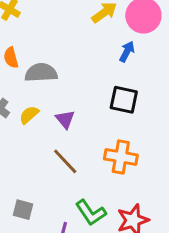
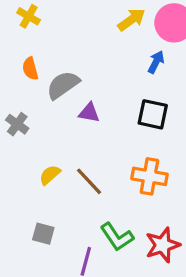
gray semicircle: (41, 73) -> (63, 85), turned -32
yellow semicircle: (29, 115) -> (50, 175), moved
purple triangle: (65, 119) -> (89, 113), moved, turned -40

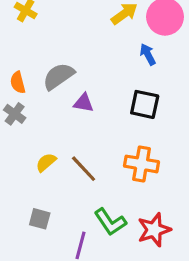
blue arrow: (156, 62) -> (148, 54), turned -55
orange semicircle: (30, 69) -> (18, 83), moved

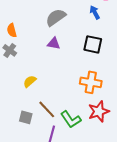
gray semicircle: (59, 76) -> (56, 17), moved
brown line: (84, 169) -> (47, 109), moved
red star: (154, 230) -> (99, 111), moved

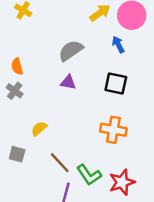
red star: (99, 111) -> (122, 182), moved
gray square: (26, 117) -> (17, 154), moved

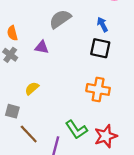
blue arrow: (118, 44) -> (102, 24), moved
purple triangle: (68, 82) -> (42, 47), moved
brown line: (60, 163) -> (29, 134), moved

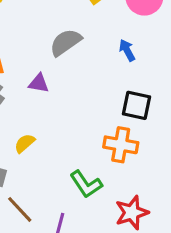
black square: (100, 48) -> (136, 105), moved
green L-shape: (76, 130) -> (86, 184), moved

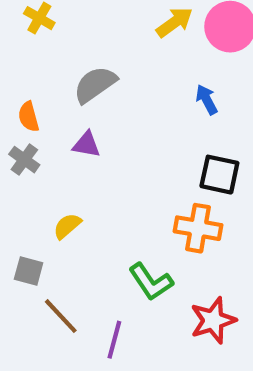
gray semicircle: (66, 42) -> (95, 85), moved

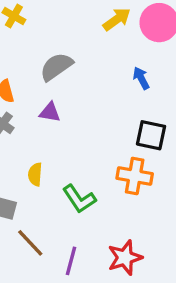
yellow semicircle: (67, 226) -> (35, 174), turned -45
green L-shape: (151, 282) -> (79, 199), moved
red star: (213, 320) -> (125, 258), moved

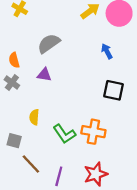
orange cross: (135, 176) -> (93, 132), moved

